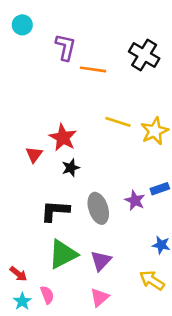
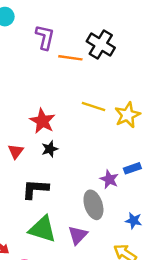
black cross: (144, 55) -> (101, 44), moved
red triangle: (34, 155) -> (16, 151), moved
gray ellipse: (98, 208) -> (93, 205), moved
green triangle: (63, 254) -> (42, 229), turned 44

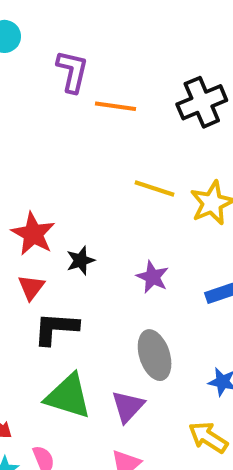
black cross: (101, 44) -> (202, 102), moved, turned 36
red star: (42, 121) -> (33, 234), moved
red triangle: (16, 151) -> (31, 287), moved
purple star: (109, 179) -> (152, 277), moved

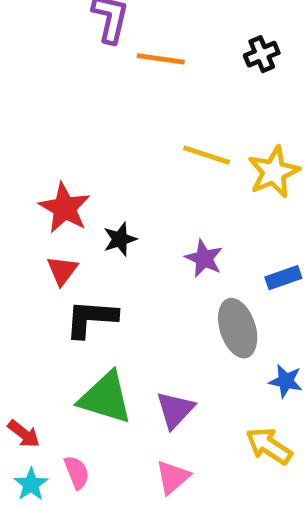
black cross: (202, 102) -> (262, 54), size x0.6
gray ellipse: (155, 355) -> (238, 328), moved

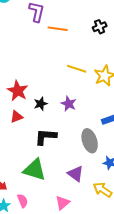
purple star: (204, 258) -> (69, 104), moved
red triangle: (62, 270) -> (17, 117), turned 32
black L-shape: (91, 319) -> (46, 137), moved
purple triangle: (175, 410) -> (76, 174), moved, turned -36

